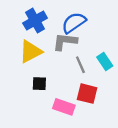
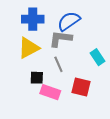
blue cross: (35, 21) -> (33, 19), turned 30
gray line: (80, 65) -> (58, 64), moved
pink rectangle: (64, 107) -> (50, 92), moved

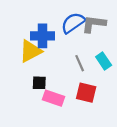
blue cross: (33, 19) -> (43, 36), moved
gray L-shape: (60, 39) -> (94, 24), moved
gray line: (58, 64) -> (80, 63), moved

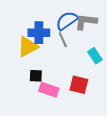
gray line: (80, 63) -> (63, 40), moved

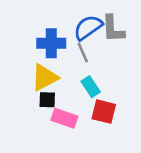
gray L-shape: (86, 22) -> (113, 29), turned -100
yellow triangle: (28, 47) -> (45, 77), moved
cyan rectangle: (95, 56) -> (91, 87), moved

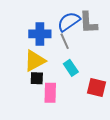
red square: (104, 112) -> (97, 87), moved
pink rectangle: (64, 118) -> (50, 93), turned 72

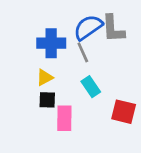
yellow triangle: (35, 61) -> (45, 77), size x0.6

